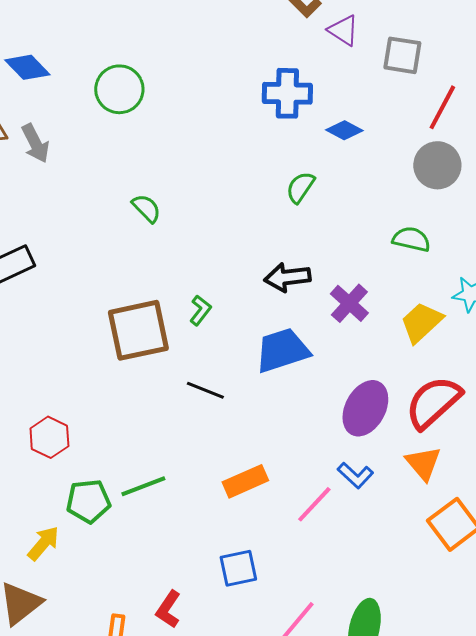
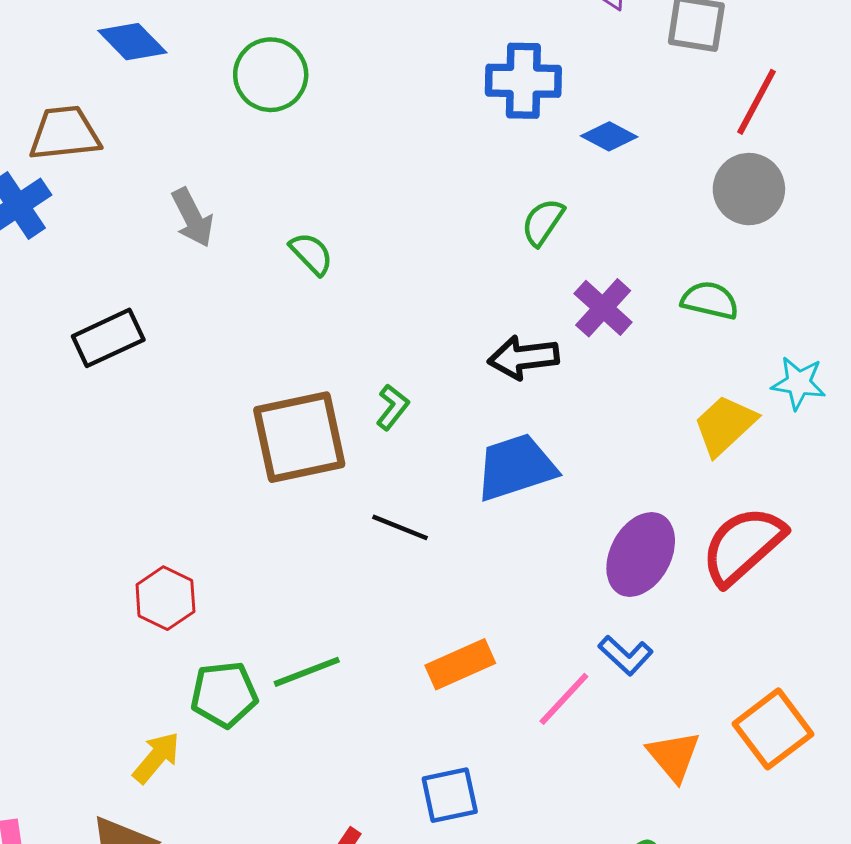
gray arrow: (35, 143) -> (192, 218), moved
purple cross: (349, 303) -> (603, 308), moved
orange triangle: (423, 463) -> (674, 756), moved

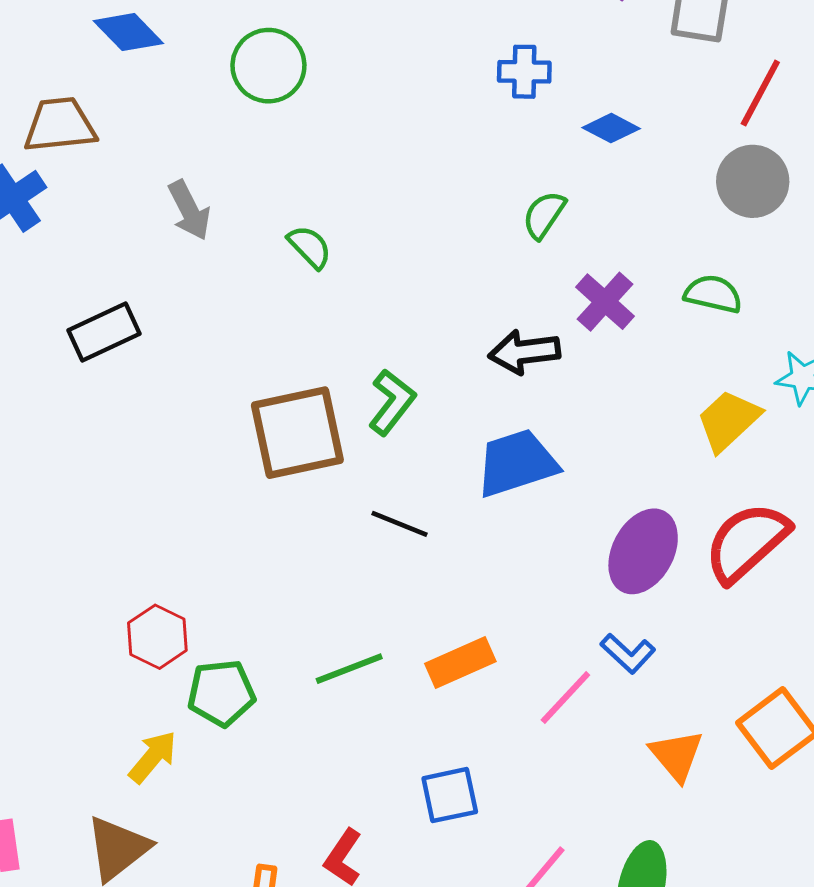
blue cross: (523, 81) -> (524, 72), size x0.7
green L-shape: (393, 407) -> (392, 402), size x1.4
red hexagon: (165, 598) -> (157, 637), moved
green line: (307, 672) -> (349, 669), moved

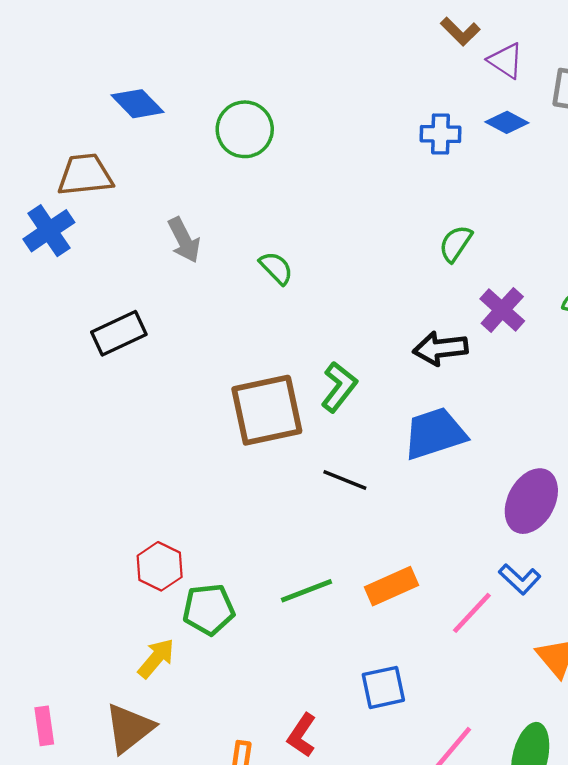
blue diamond: (611, 128) -> (507, 122), moved

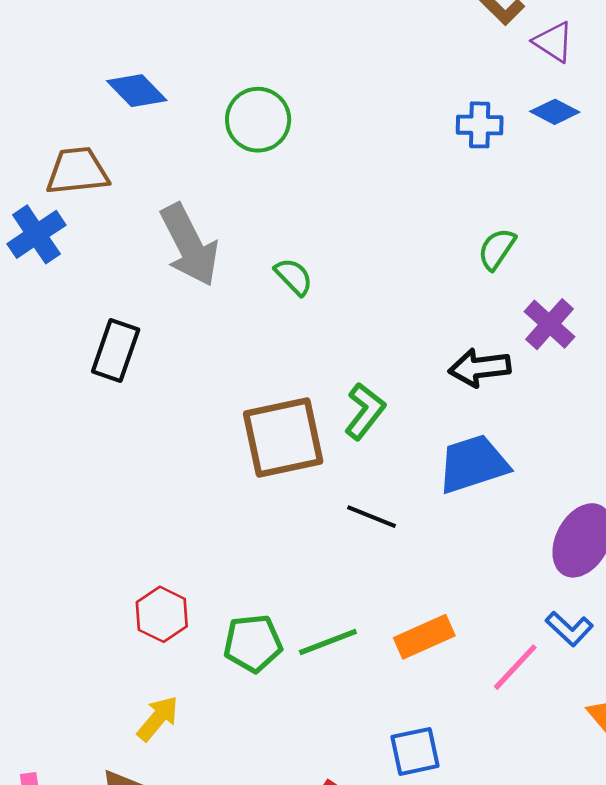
gray arrow: (184, 240) -> (189, 245), size x1.6
black rectangle: (119, 333) -> (116, 350), turned -46
green pentagon: (209, 609) -> (253, 643), moved

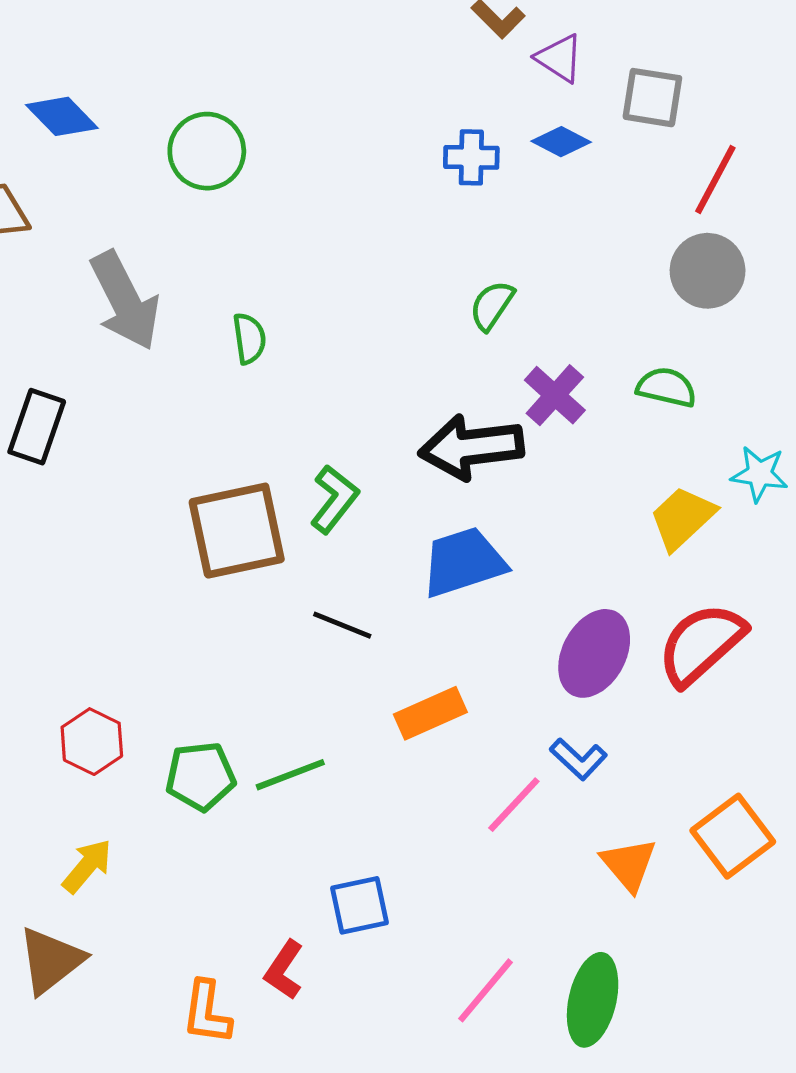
green semicircle: (294, 277) -> (249, 338), turned 36
black arrow: (480, 368) -> (471, 447), size x1.4
orange rectangle: (424, 637) -> (430, 713), moved
blue square: (415, 751) -> (360, 905), moved

